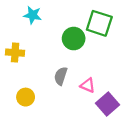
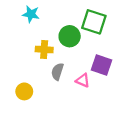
yellow cross: (15, 53) -> (44, 49), moved
purple square: (108, 104) -> (102, 65), moved, turned -30

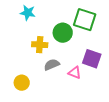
gray semicircle: (57, 72) -> (52, 65), turned 49

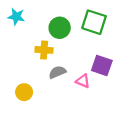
cyan star: (28, 13) -> (16, 17), moved
green circle: (63, 33) -> (60, 28), moved

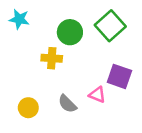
green square: (94, 22) -> (110, 26), turned 30
gray semicircle: (57, 72) -> (67, 104), moved, turned -112

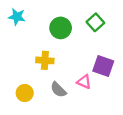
green square: (110, 26) -> (95, 22), size x0.7
yellow cross: (52, 58) -> (45, 60), moved

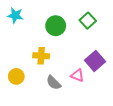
purple square: (103, 66) -> (95, 61), turned 30
yellow circle: (25, 93) -> (16, 76), moved

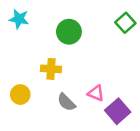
green square: (88, 21) -> (125, 23), moved
purple square: (95, 61) -> (118, 111), moved

